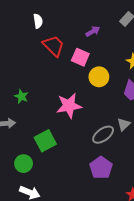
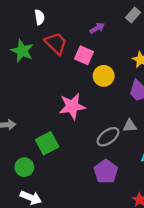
green star: (21, 96) -> (22, 51), moved, size x1.5
gray triangle: (124, 124) -> (130, 126), turned 40

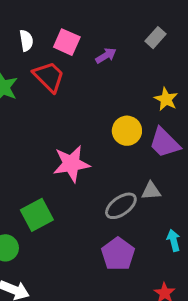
pink square: (84, 55) -> (67, 42), moved
yellow circle: (104, 76) -> (127, 131), moved

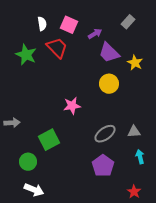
purple trapezoid: (165, 143) -> (109, 53), moved
pink star: (71, 164) -> (72, 106), size x0.7
gray triangle: (151, 191) -> (134, 132), moved

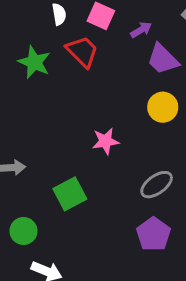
green circle: (28, 162) -> (23, 231), moved

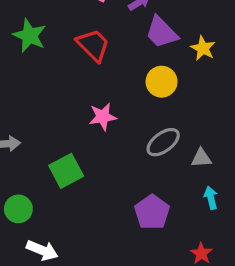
red trapezoid: (82, 51) -> (93, 45), moved
gray ellipse: (157, 185) -> (163, 142), moved

